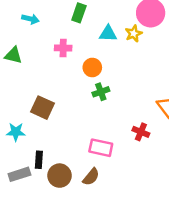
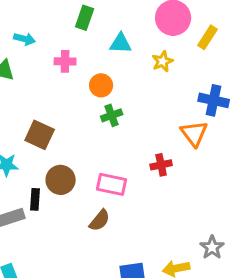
cyan arrow: (30, 19) -> (25, 39), moved
yellow star: (134, 33) -> (163, 61), moved
red cross: (141, 132) -> (161, 165), turned -35
brown circle: (60, 176) -> (61, 180), moved

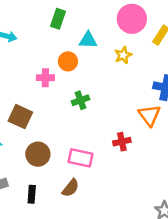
pink cross: (65, 61) -> (45, 78), moved
orange circle: (101, 85) -> (68, 61), moved
black rectangle: (35, 199) -> (32, 194), moved

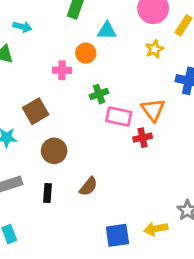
yellow star: (123, 55) -> (154, 49), moved
orange triangle: (149, 115) -> (153, 110), moved
brown square: (20, 117) -> (36, 111), turned 35
pink rectangle: (81, 158) -> (119, 117), moved

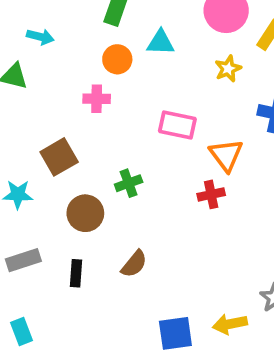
orange circle: (86, 53) -> (117, 59), moved
green cross: (99, 94) -> (129, 183), moved
pink rectangle: (119, 117) -> (177, 125), moved

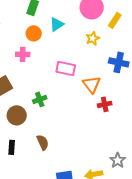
cyan triangle: (160, 42) -> (57, 24), turned -35
red cross: (211, 194) -> (105, 104), moved
brown semicircle: (134, 264) -> (43, 142), turned -63

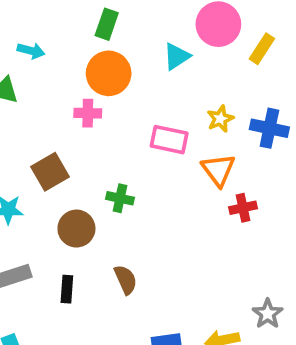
cyan triangle: (57, 24) -> (177, 56), moved
orange circle: (34, 33) -> (109, 73), size x1.5
yellow star: (93, 38) -> (220, 119), moved
green cross: (40, 99) -> (120, 198), turned 32

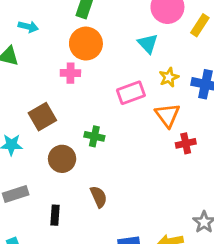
cyan triangle: (177, 56) -> (148, 44), moved, turned -40
pink rectangle: (169, 140) -> (131, 93), turned -32
black rectangle: (67, 289) -> (55, 215), moved

